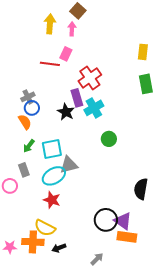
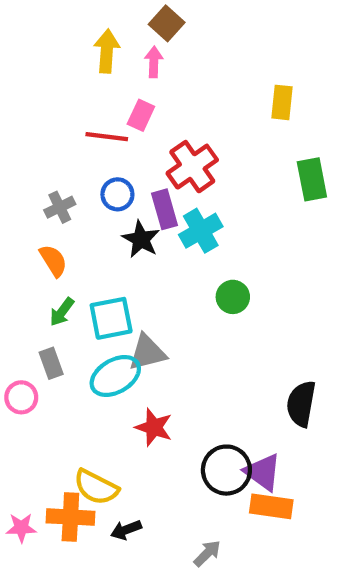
yellow rectangle: (143, 52) -> (282, 102), moved
blue circle: (32, 108) -> (117, 194), moved
red star: (52, 200) -> (154, 427), moved

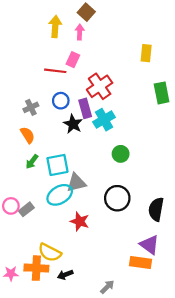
gray rectangle: (51, 363) -> (26, 209), moved, turned 72
black circle: (226, 470) -> (117, 198), moved
purple triangle: (263, 472) -> (149, 245), moved

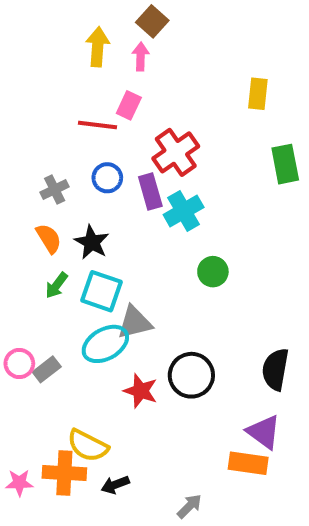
black star: (73, 124) -> (92, 242), moved
cyan square: (57, 165) -> (101, 291), turned 30
black circle: (117, 198) -> (191, 375), moved

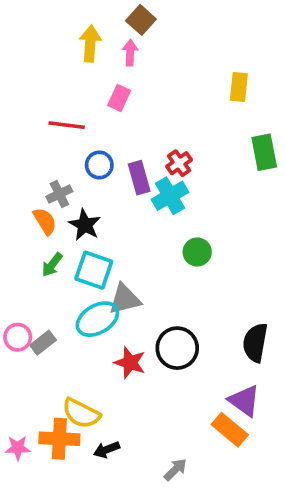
red line: (98, 125) -> (67, 125), moved
red cross: (176, 152) -> (179, 163), moved, size x0.6
gray cross: (55, 190) -> (59, 194), moved
orange rectangle: (248, 463) -> (230, 430), turned 32

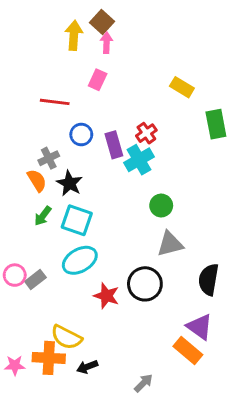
brown square: (141, 20) -> (102, 22), moved
yellow rectangle: (239, 87) -> (182, 87), moved, turned -65
gray triangle: (125, 299) -> (170, 244), moved

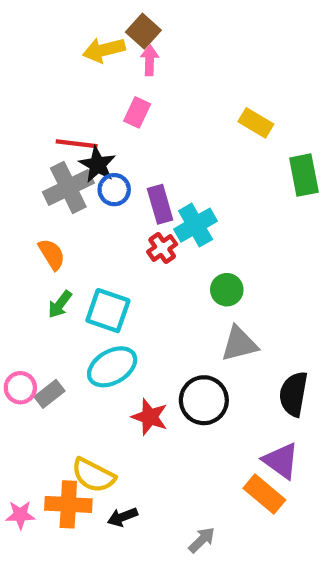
yellow arrow: (74, 35) -> (104, 50), turned -108
red cross: (146, 133) -> (162, 248), moved
gray cross: (49, 158) -> (68, 188), moved, size x1.6
black star: (69, 183) -> (98, 165), moved

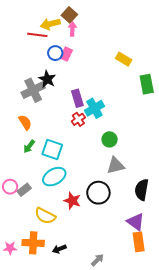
red line: (77, 144) -> (37, 35), moved
blue circle: (114, 190) -> (55, 53), moved
yellow semicircle: (93, 475) -> (45, 216), moved
orange rectangle: (264, 494) -> (139, 242), moved, turned 42

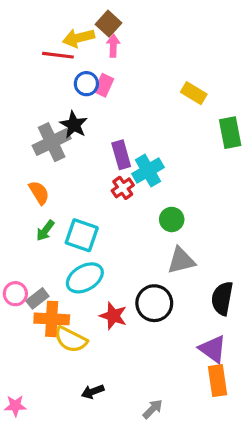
orange cross: (33, 243) -> (52, 319), moved
pink star: (10, 248) -> (15, 406), moved

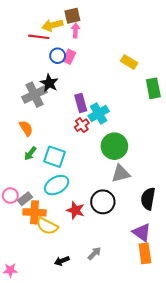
brown square: (109, 24) -> (72, 16), turned 35
green circle: (172, 219) -> (114, 146), size x1.6
gray arrow: (153, 409) -> (94, 253), moved

